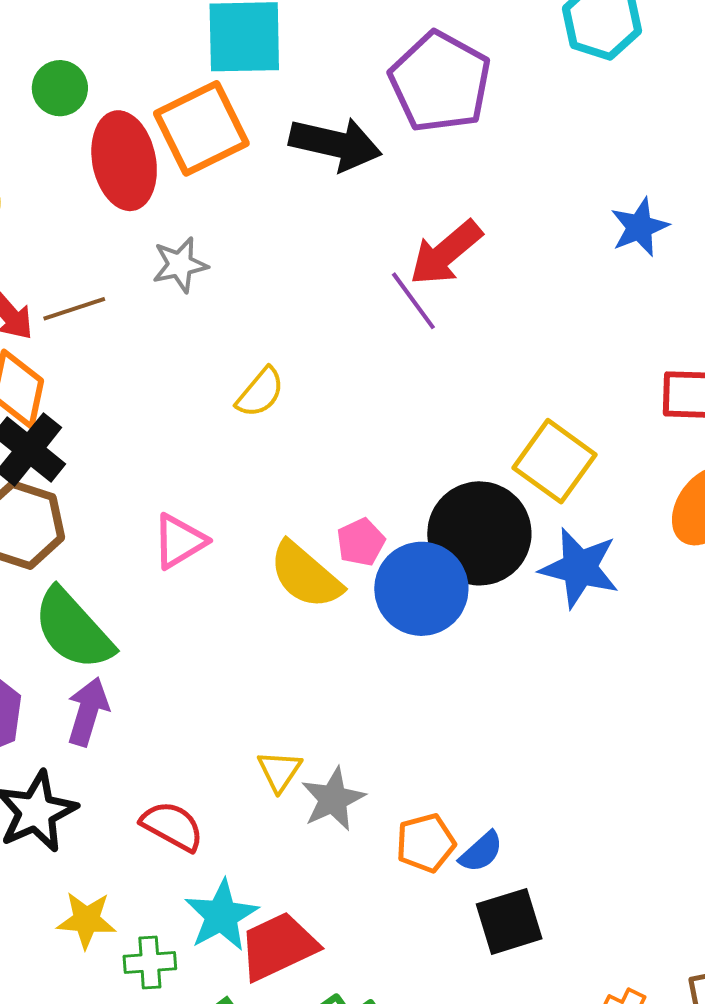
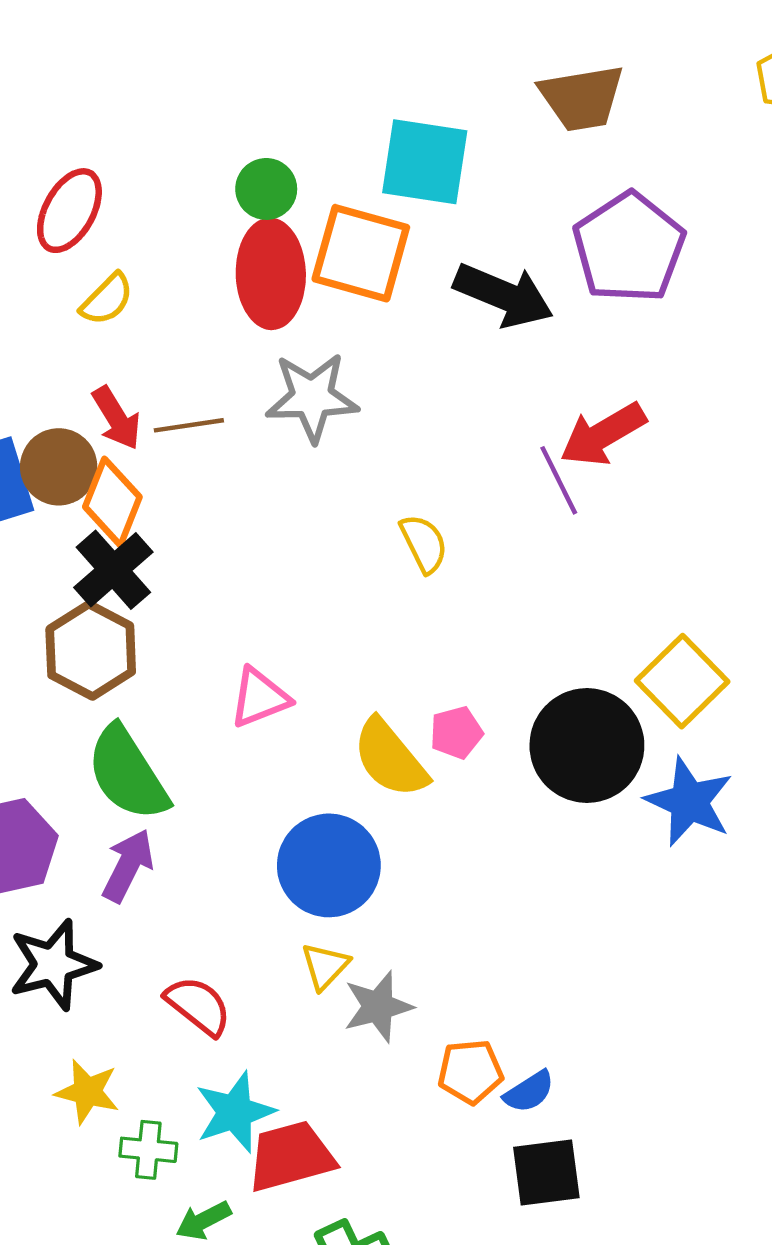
green circle: (60, 88) -> (266, 189), moved
orange square: (201, 128) -> (361, 253), turned 32
gray star: (180, 265) -> (312, 397), size x1.5
yellow semicircle: (260, 392) -> (424, 544), moved, turned -76
blue circle: (421, 589) -> (329, 865), moved

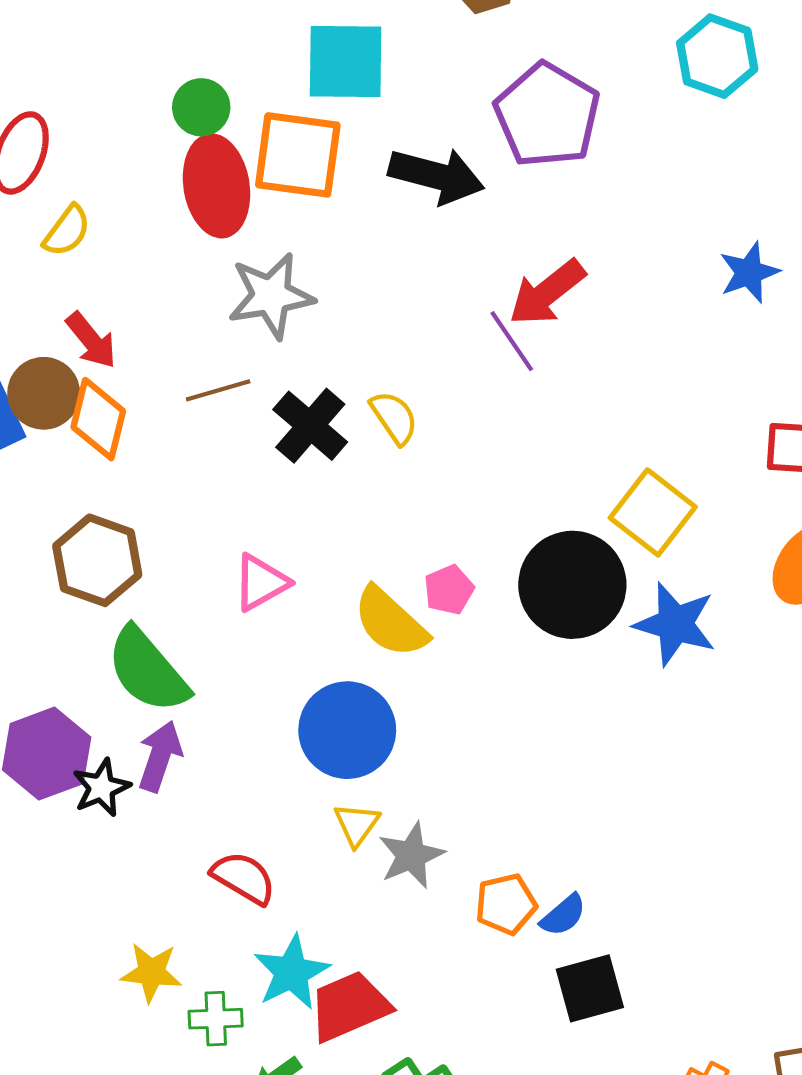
brown line: (189, 425) -> (218, 390), moved
black cross: (113, 570) -> (310, 426), moved
black star: (53, 965) -> (101, 788), moved, size x0.7

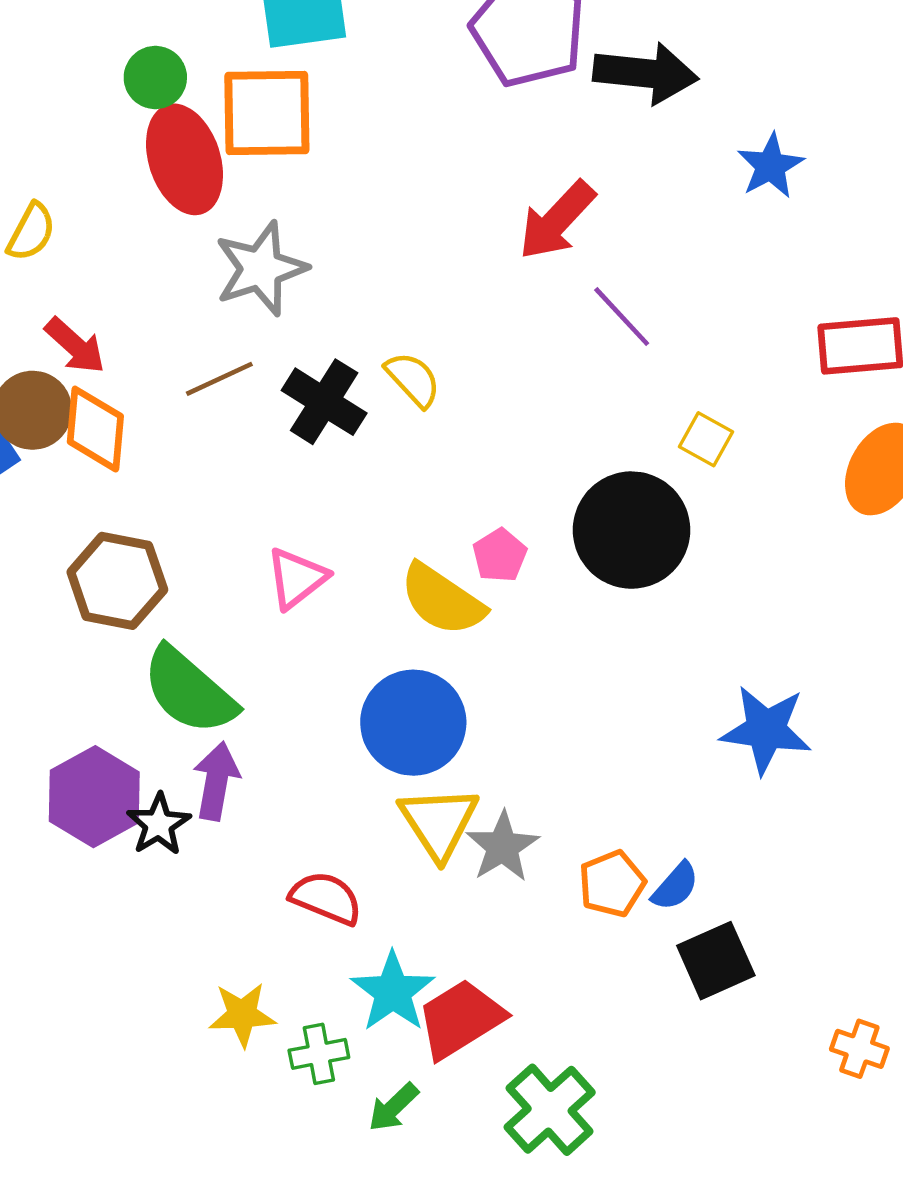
black arrow: (436, 176) -> (646, 73), moved
purple line: (512, 341) -> (622, 317), moved
yellow square: (653, 512) -> (706, 439), size x0.6
blue star: (675, 624) -> (766, 730), moved
yellow triangle: (357, 824) -> (439, 822), size x1.6

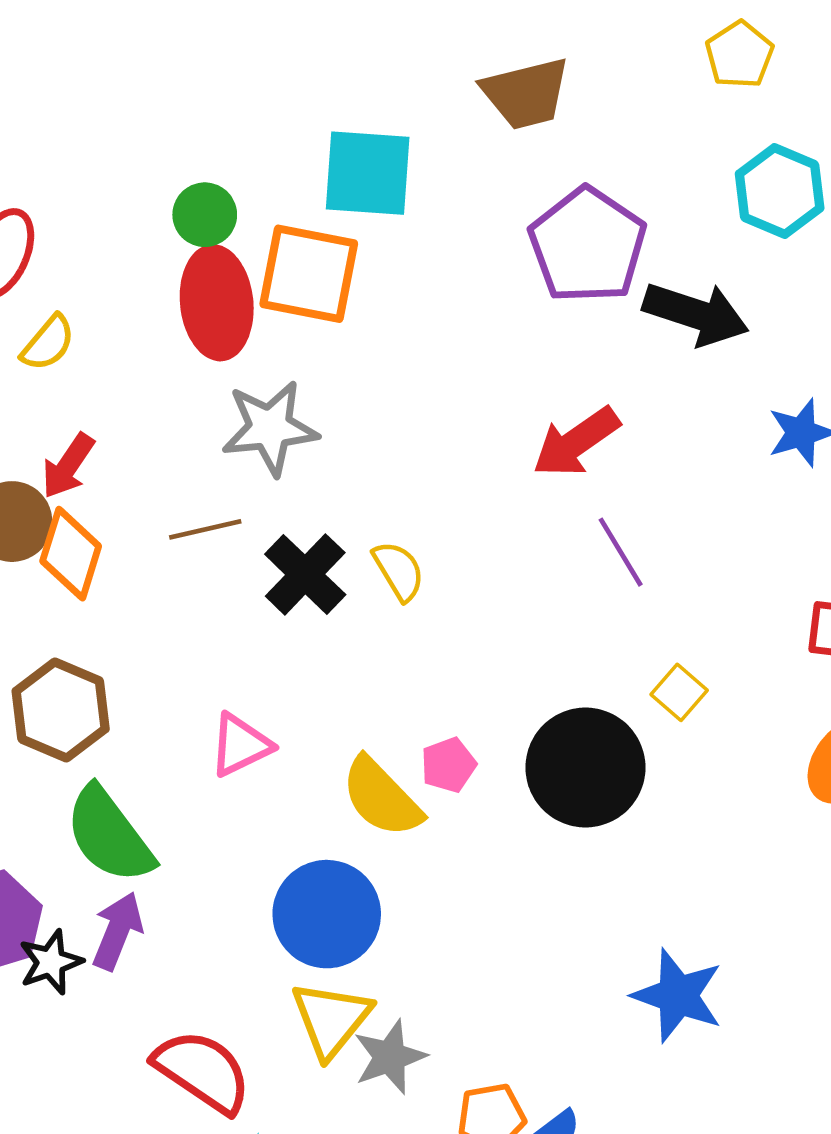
red arrow: (75, 346) -> (68, 466), turned 70
red semicircle: (326, 898) -> (202, 1071), size x1.4

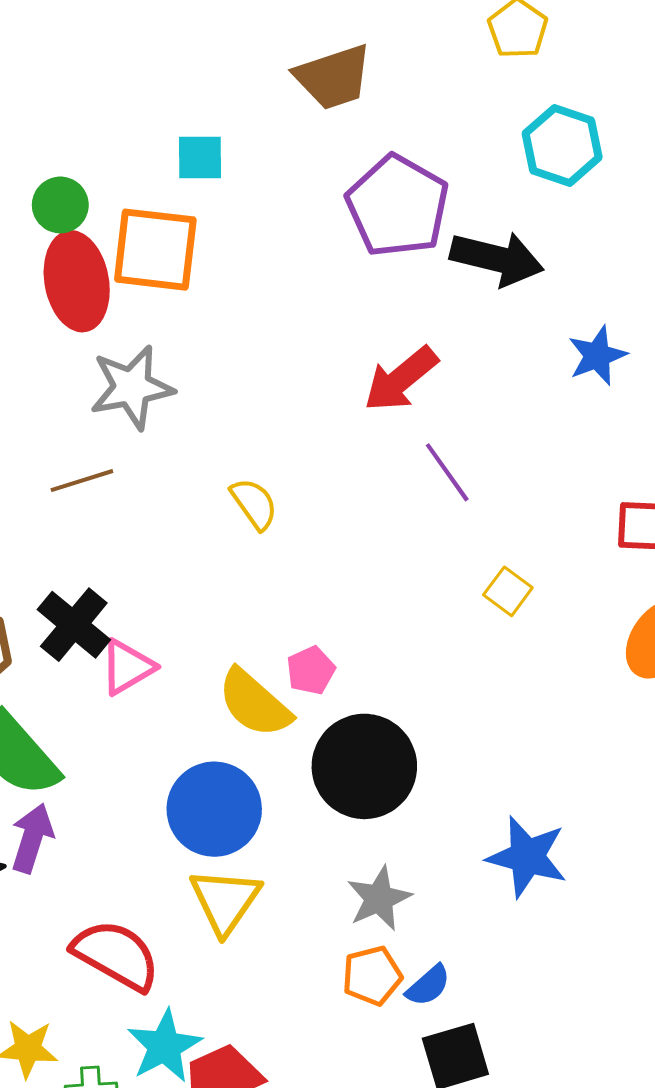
cyan square: (368, 173) -> (200, 158), size x0.6
black cross: (305, 574) -> (74, 625), moved
black circle: (585, 768) -> (364, 766), moved
gray star: (390, 1057) -> (379, 898), moved

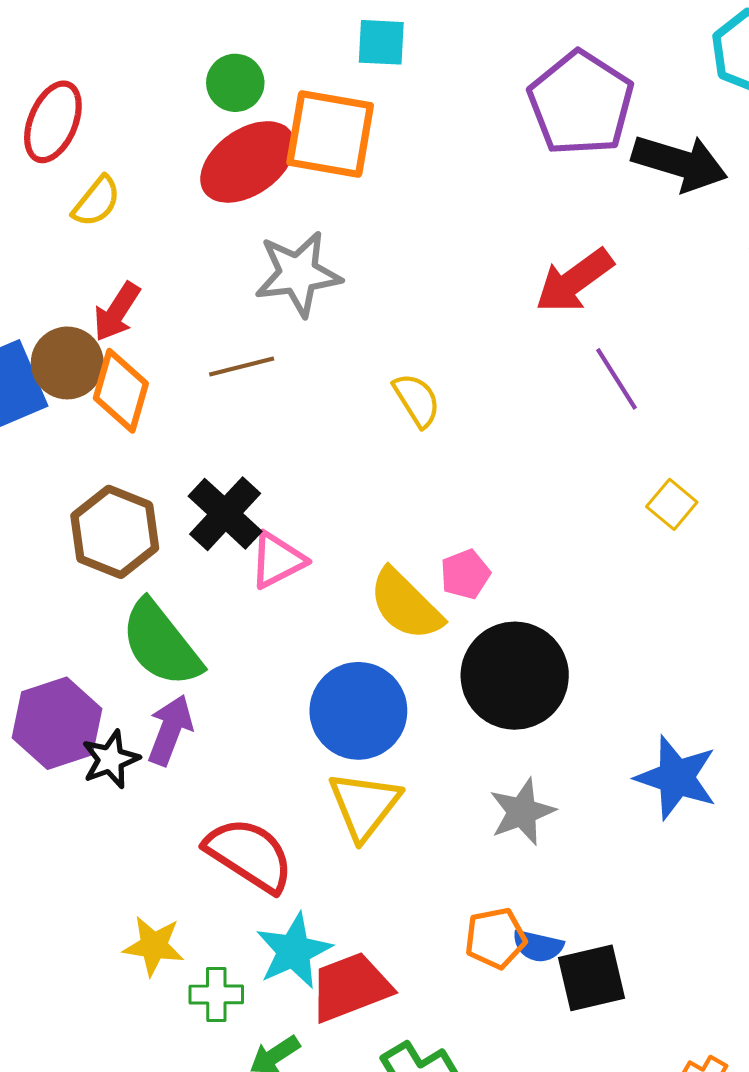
red ellipse: (77, 281) -> (248, 162), turned 62
orange pentagon: (372, 976) -> (495, 938), moved
blue semicircle: (428, 986) -> (538, 946), moved, turned 51

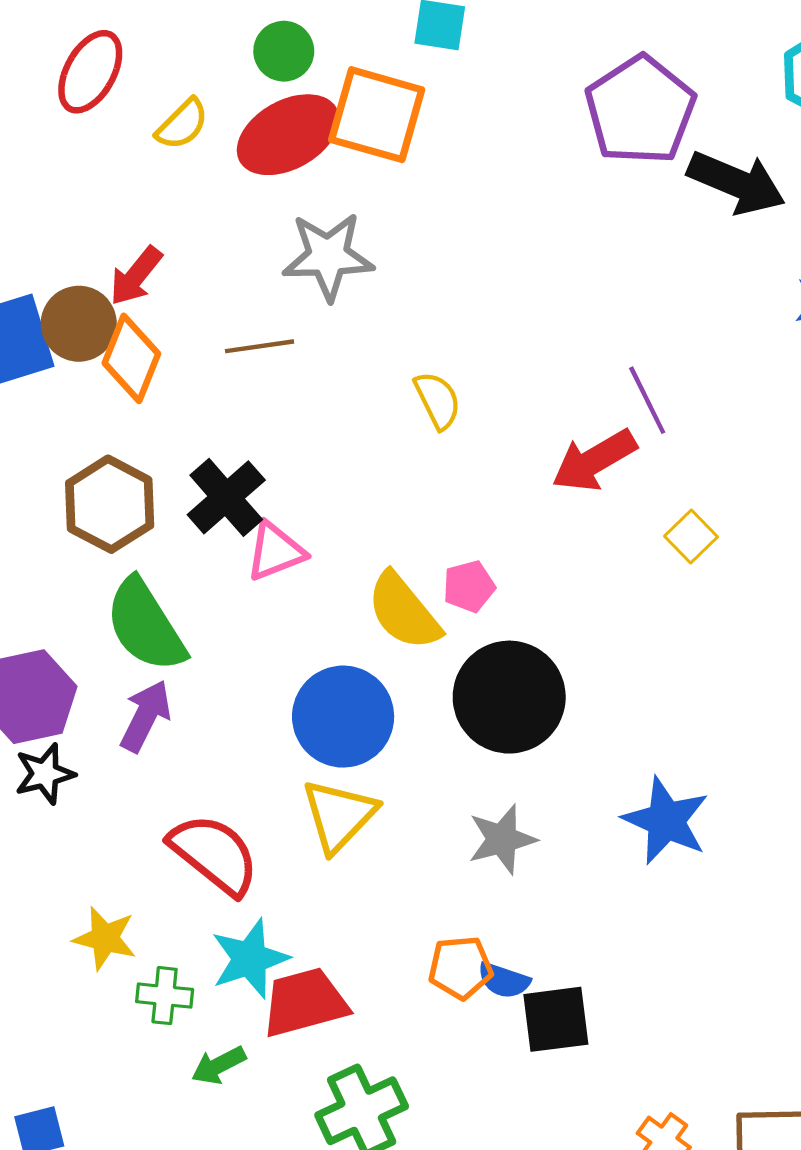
yellow semicircle: (97, 201) -> (182, 124), moved
red arrow: (574, 281) -> (594, 460), moved
black star: (111, 759) -> (45, 774), moved

